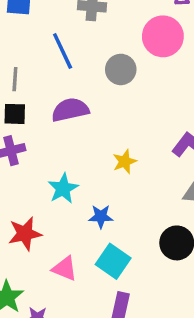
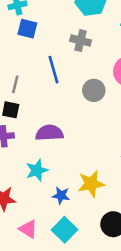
purple semicircle: (70, 110) -> (49, 133), moved
yellow star: (125, 162) -> (91, 184), moved, size x1.5

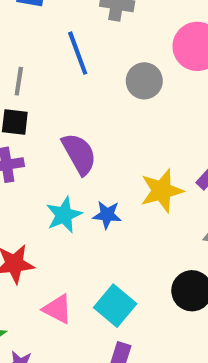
purple semicircle: (49, 133) -> (79, 154), turned 68
yellow star: (91, 184) -> (162, 191), moved
blue star: (61, 195) -> (107, 215), moved

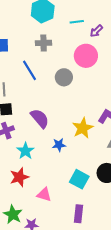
cyan star: (64, 215) -> (25, 151), moved
cyan square: (115, 306) -> (79, 179), moved

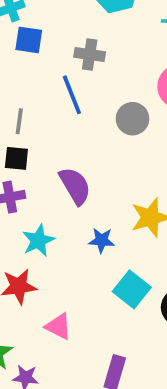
gray cross: (44, 43) -> (90, 54), moved
cyan square: (79, 179) -> (132, 289), moved

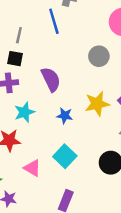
gray circle: (132, 119) -> (99, 56), moved
cyan square: (132, 289) -> (65, 156), moved

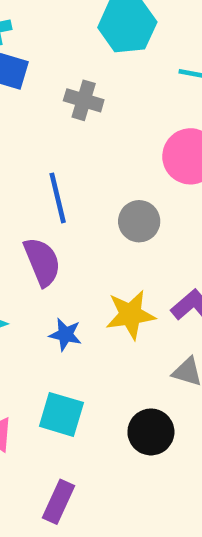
blue line: (54, 21) -> (58, 198), moved
cyan square: (65, 156) -> (61, 414), turned -30

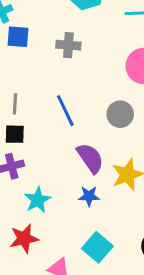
purple semicircle: (42, 262) -> (90, 158), moved
cyan square: (61, 414) -> (97, 247), turned 36

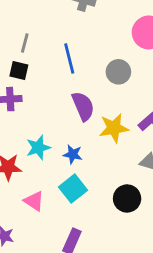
blue star: (89, 196) -> (73, 154), moved
cyan star: (38, 200) -> (38, 148), moved

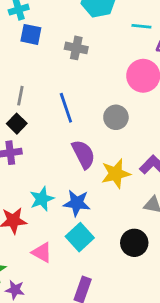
black square: (19, 70) -> (17, 124), turned 36
blue star: (73, 154) -> (77, 203), size x1.4

